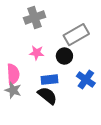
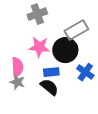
pink star: (37, 53) -> (39, 47), size x1.5
black circle: (64, 56) -> (65, 50), size x1.6

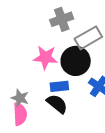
gray cross: (37, 14) -> (62, 19), moved
pink semicircle: (17, 67) -> (20, 114), moved

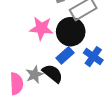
blue rectangle: (59, 86) -> (65, 55), moved, turned -36
gray star: (20, 98) -> (35, 75), moved, turned 30

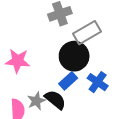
pink star: (41, 28) -> (18, 61), moved

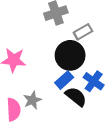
gray rectangle: (87, 33) -> (83, 32), size x0.7
black semicircle: (55, 100) -> (76, 97), moved

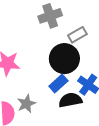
black semicircle: (76, 97) -> (70, 100), turned -50

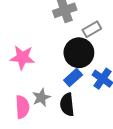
black semicircle: (70, 100) -> (67, 105), moved, turned -85

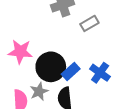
black circle: (79, 53) -> (51, 67), moved

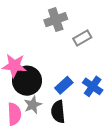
black circle: (51, 67) -> (27, 81), moved

